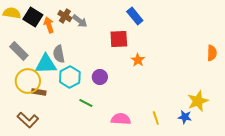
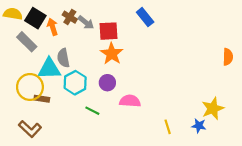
red square: (119, 39) -> (108, 31), moved
gray rectangle: (19, 51) -> (27, 42), moved
orange star: (138, 60) -> (112, 54), moved, size x1.5
pink semicircle: (121, 119) -> (130, 101), moved

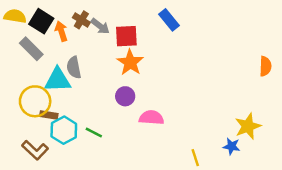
cyan hexagon: (75, 83) -> (64, 130), moved
green line: (92, 111) -> (94, 133), moved
yellow line: (168, 127) -> (195, 158), moved

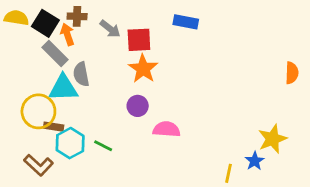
brown cross: (81, 20) -> (77, 16), moved, turned -30
blue rectangle: (169, 20) -> (186, 22), turned -40
gray rectangle: (31, 49) -> (55, 54), moved
blue star: (232, 146) -> (255, 161), turned 30
yellow line: (195, 158) -> (228, 173), moved, turned 30

